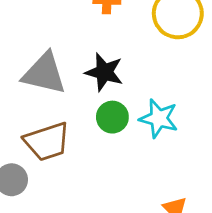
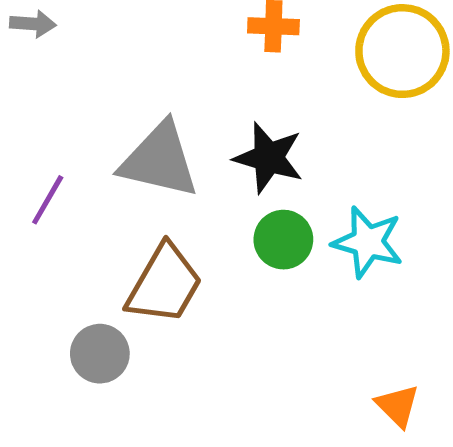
brown trapezoid: (47, 142) -> (164, 284), turned -42

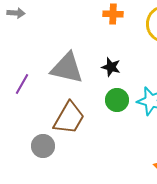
black star: (268, 158) -> (111, 67), size x0.7

